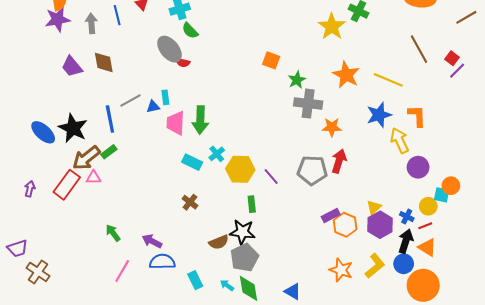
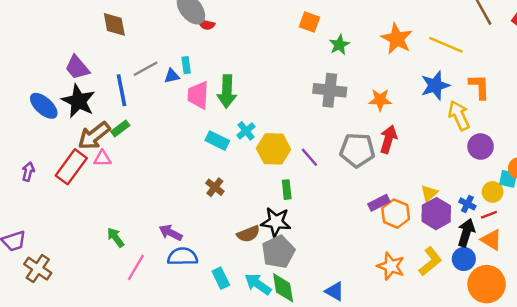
purple trapezoid: (72, 67) -> (77, 68), moved
gray cross: (308, 104) -> (330, 90), moved
green arrow: (113, 233) -> (116, 237), moved
cyan arrow: (227, 285) -> (258, 284), size x1.6

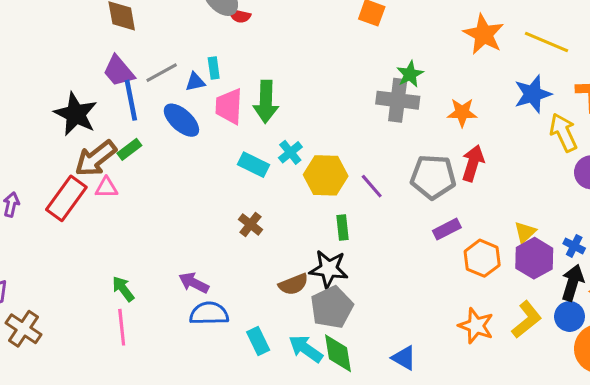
green star: (339, 45) -> (410, 74), moved
purple trapezoid: (77, 68) -> (119, 71), moved
blue ellipse: (44, 106) -> (181, 120), moved
purple rectangle: (379, 203) -> (447, 229), moved
pink line: (136, 267) -> (122, 327), moved, turned -36

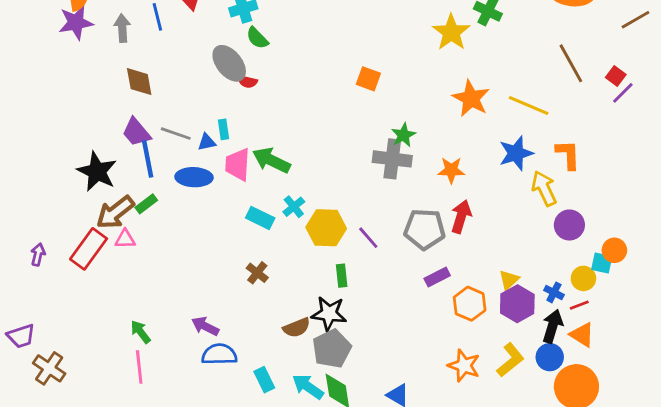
gray line: (162, 73) -> (176, 134), turned 48
green arrow: (266, 102) -> (271, 160), turned 114
blue ellipse: (181, 120) -> (194, 177), turned -40

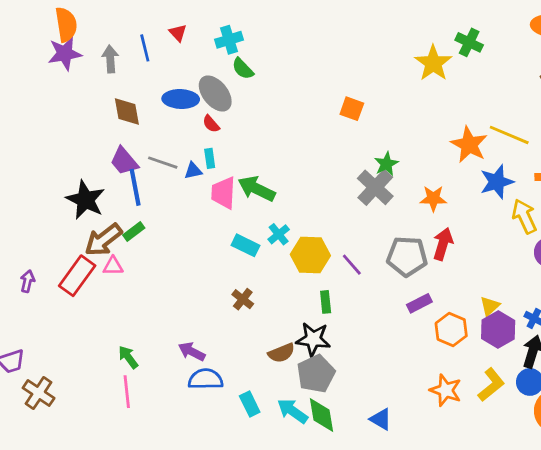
red semicircle: (247, 82) -> (211, 124), moved, turned 36
orange star: (471, 98) -> (469, 145), moved
gray cross: (392, 159) -> (375, 187), turned 36
blue ellipse: (194, 177) -> (181, 99), moved

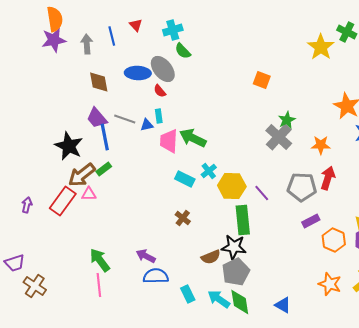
green rectangle: (326, 302) -> (243, 220), size x1.8
green arrow: (128, 357) -> (100, 260), size x1.4

